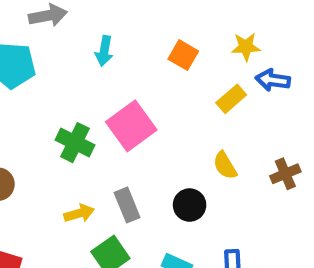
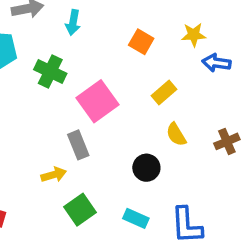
cyan arrow: (104, 51) -> (73, 23), moved
yellow rectangle: (231, 99) -> (164, 92), moved
green cross: (75, 143) -> (50, 71), moved
gray rectangle: (127, 205) -> (78, 145), moved

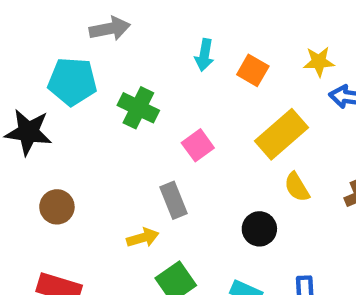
cyan arrow: (73, 23) -> (204, 55), moved
yellow rectangle: (164, 92) -> (281, 134), size x1.6
pink square: (97, 101) -> (198, 145), size x0.6

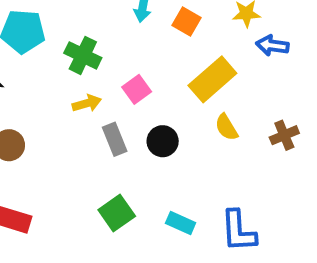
black circle: (259, 229) -> (163, 141), moved
yellow arrow: (143, 238) -> (87, 103), moved

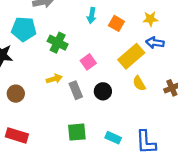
blue arrow: (272, 45) -> (155, 43), moved
yellow arrow: (87, 103) -> (54, 79), moved
green square: (117, 213) -> (77, 132), turned 30

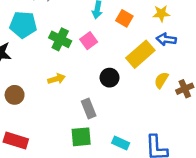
pink square: (88, 62) -> (89, 41), moved
yellow semicircle: (139, 83) -> (161, 80), moved, turned 63
gray rectangle: (76, 90) -> (89, 108), moved
black circle: (103, 91) -> (110, 78), moved

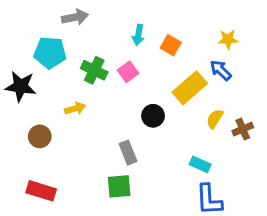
yellow star: (161, 13) -> (228, 39), moved
blue arrow: (166, 39) -> (221, 70), turned 36
yellow arrow: (57, 79) -> (75, 108), moved
cyan rectangle: (121, 143) -> (200, 164), moved

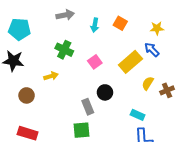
gray arrow: (75, 17) -> (65, 15), moved
orange square: (171, 45) -> (120, 23), moved
cyan pentagon: (50, 53) -> (19, 29), moved
pink square: (128, 72) -> (95, 62), moved
black circle: (153, 116) -> (105, 92), moved

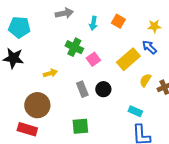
green cross: (64, 50) -> (74, 47), moved
brown circle: (27, 95) -> (37, 105), moved, size x1.6
gray rectangle: (88, 107) -> (82, 89), moved

